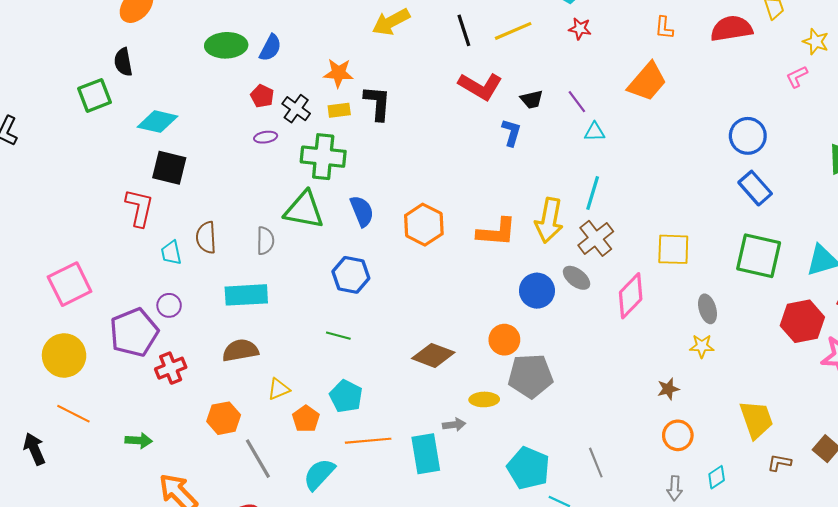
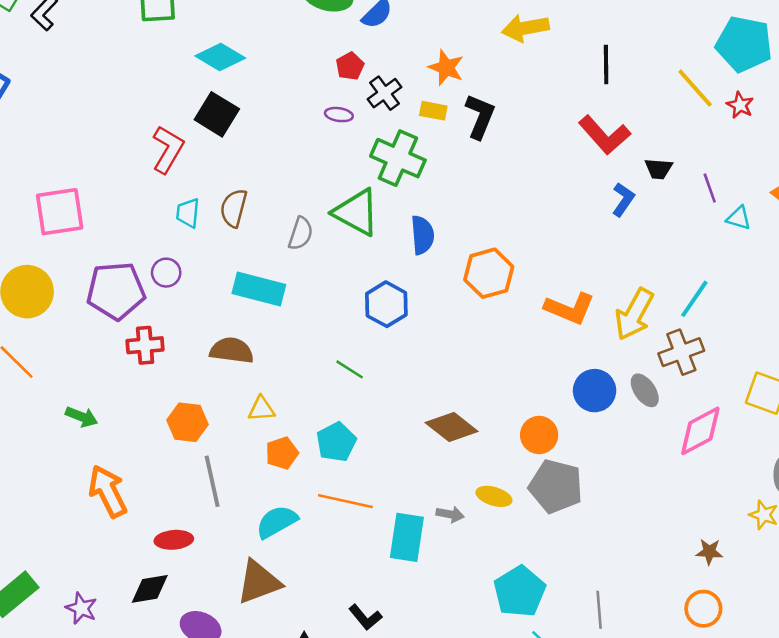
yellow line: (513, 31) -> (695, 88), moved, turned 54
cyan triangle: (595, 132) -> (739, 218), moved

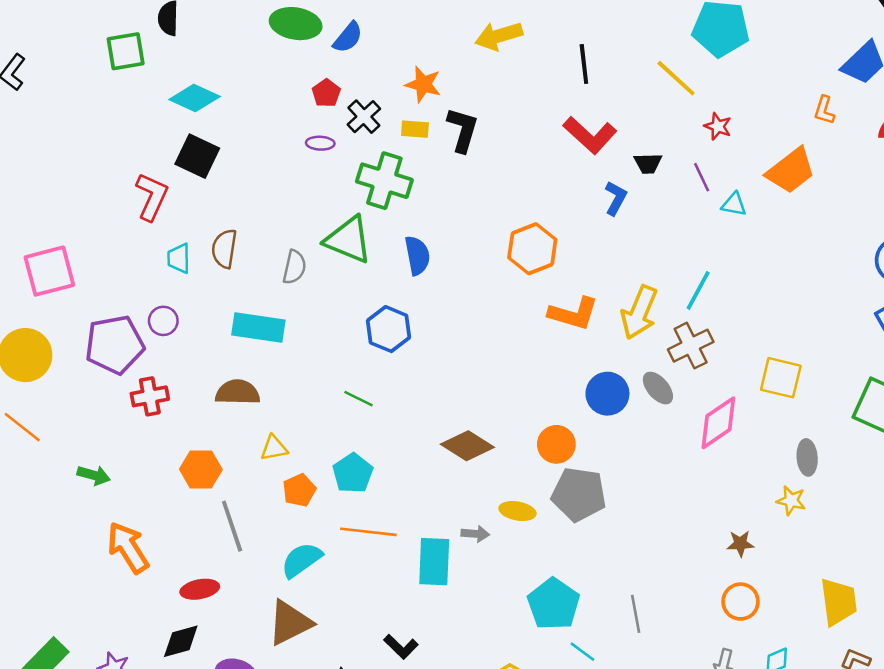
red star: (740, 105) -> (718, 126), moved
orange hexagon: (489, 273) -> (532, 249), moved

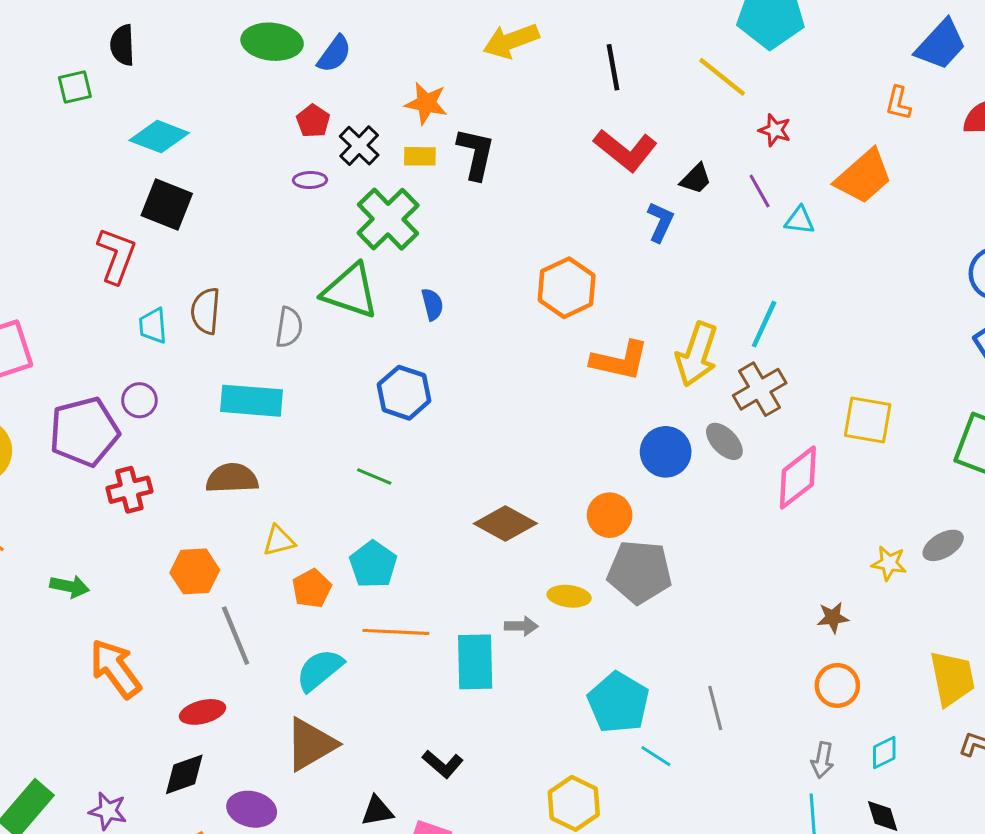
green square: (126, 51) -> (75, 87), size x0.7
black trapezoid: (648, 163) -> (696, 179), turned -40
green cross: (384, 181) -> (388, 219), turned 32
blue semicircle: (417, 256) -> (432, 304), size x0.7
gray ellipse: (807, 457) -> (943, 545), moved, turned 68

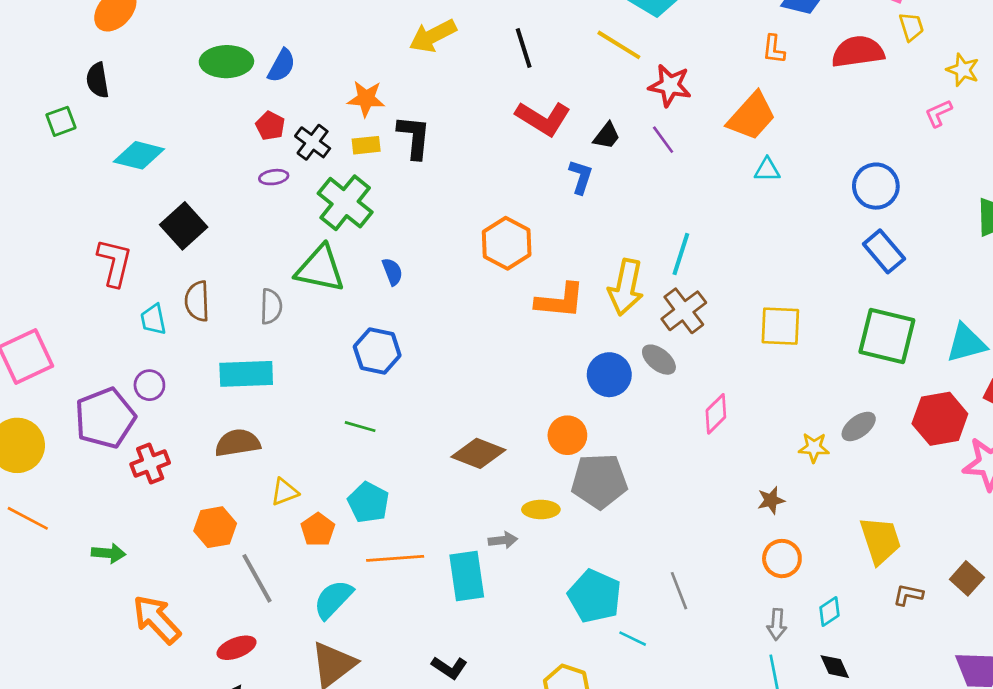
red star: (775, 130) -> (670, 85), size x1.5
black square: (167, 204) -> (184, 226), moved, turned 33
cyan triangle: (800, 220) -> (767, 170), moved
pink diamond: (798, 478) -> (716, 414), moved, size x0.7

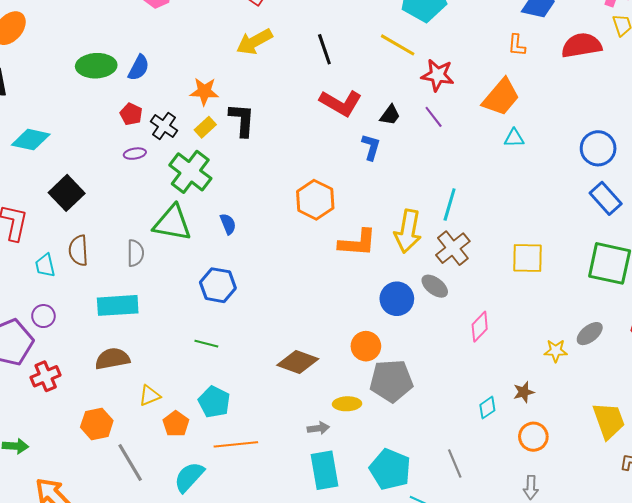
yellow rectangle: (366, 145) -> (205, 127), turned -35
cyan rectangle: (467, 576) -> (325, 470), moved
cyan diamond: (829, 611) -> (487, 408), moved

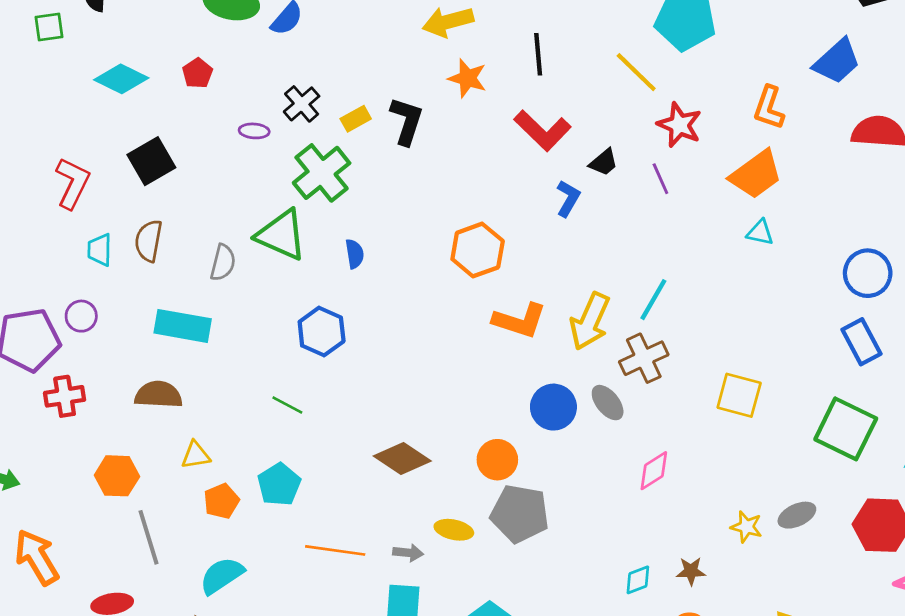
orange L-shape: (517, 45) -> (769, 108), moved, size x1.4
orange star: (204, 91) -> (467, 78), moved
red pentagon: (131, 114) -> (198, 73), moved
orange line: (236, 444) -> (335, 550), moved

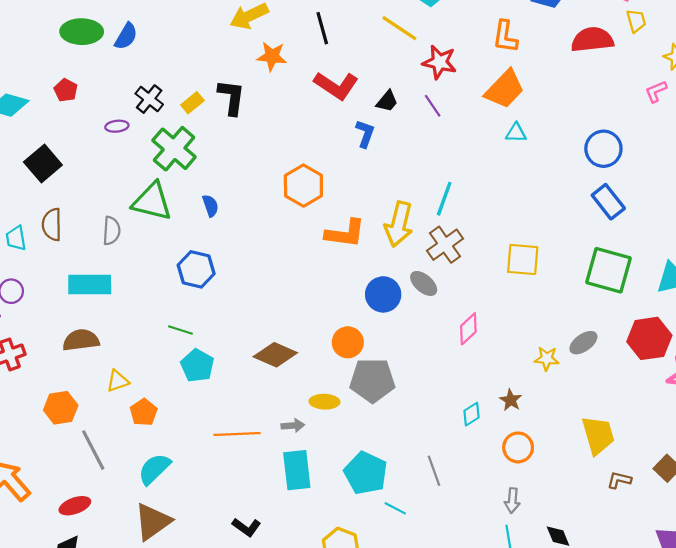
cyan pentagon: (279, 484) -> (197, 366), moved
brown star: (691, 571) -> (511, 400), turned -30

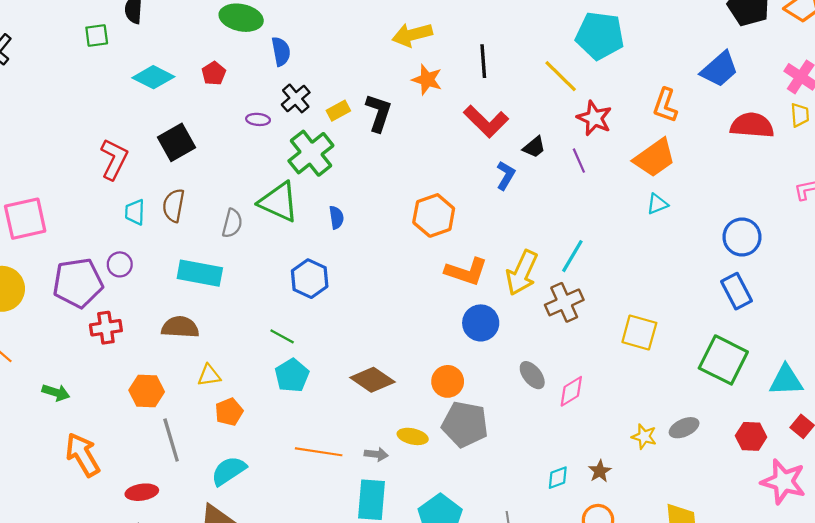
blue semicircle: (126, 36) -> (281, 51), moved, turned -52
cyan triangle: (516, 133) -> (657, 204), turned -35
gray ellipse: (424, 283) -> (532, 375), moved
blue circle: (383, 294) -> (481, 323), moved
red hexagon: (649, 338) -> (751, 436), size x0.7

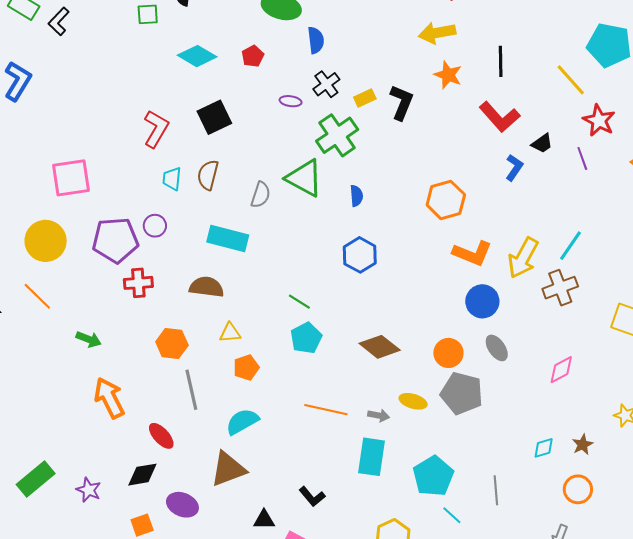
blue hexagon: (310, 279) -> (360, 255), moved
gray ellipse: (532, 375) -> (497, 348), moved
red ellipse: (142, 492) -> (161, 436), turned 52

